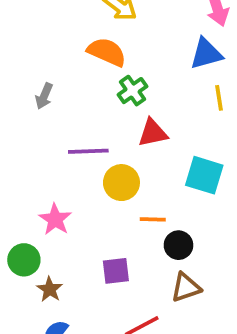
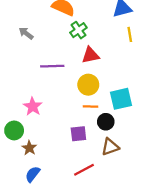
gray arrow: (44, 96) -> (26, 33), turned 104
cyan square: (204, 175) -> (121, 99), moved, turned -30
yellow circle: (121, 183) -> (88, 85), moved
purple square: (116, 271) -> (78, 134), moved

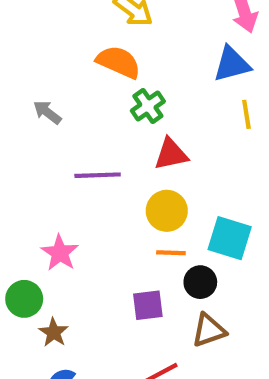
cyan square: (121, 99) -> (230, 238), turned 30

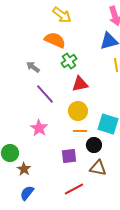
gray arrow: (47, 112) -> (33, 67), moved
purple line: (98, 175) -> (45, 94), turned 50
pink star: (60, 253) -> (39, 128), moved
brown triangle: (209, 330) -> (98, 168), turned 30

